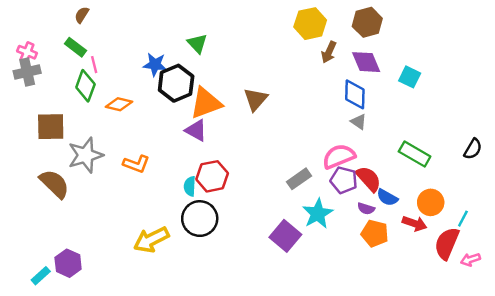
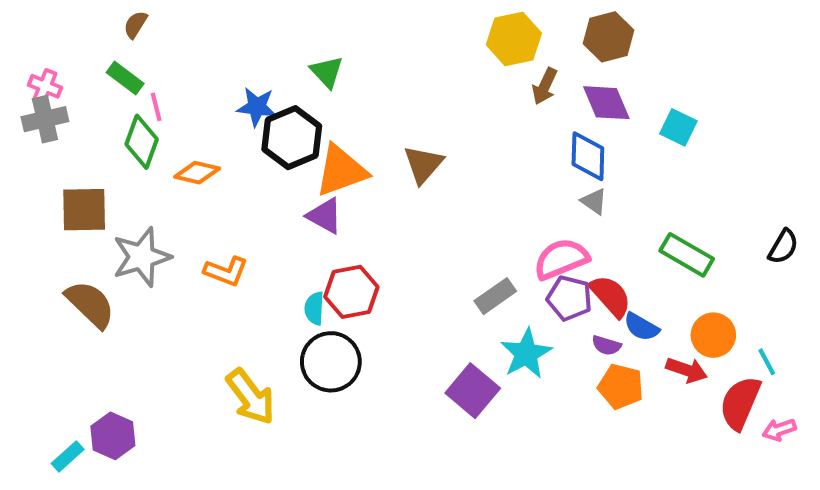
cyan line: (463, 219) -> (767, 362), turned -56
yellow arrow: (151, 240) -> (251, 397), turned -100

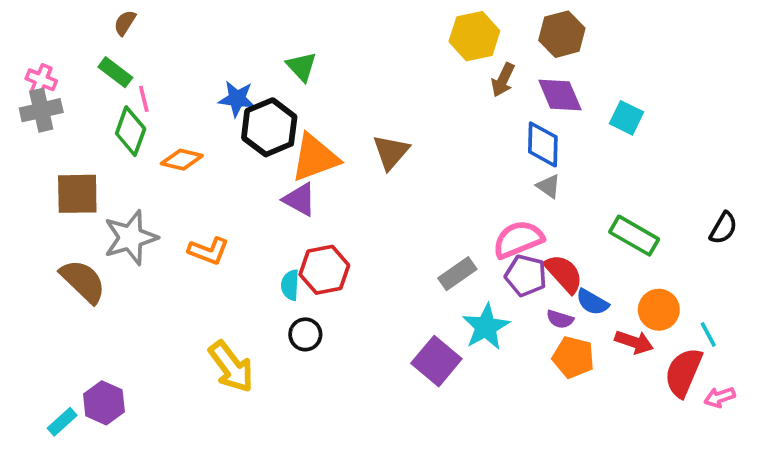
black circle: (331, 362) -> (305, 334), size x0.6

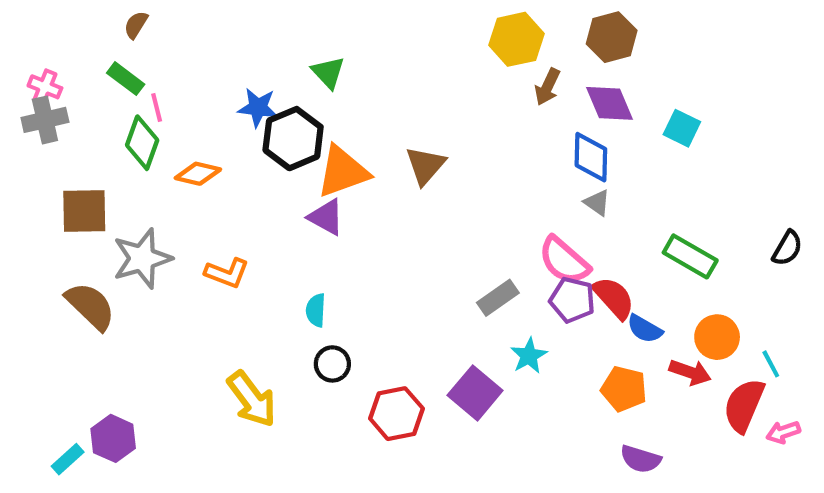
pink semicircle: (518, 239) -> (564, 261), turned -117
red hexagon: (324, 270) -> (396, 414), moved
purple semicircle: (560, 319) -> (641, 459), moved, size x1.4
cyan star: (486, 327) -> (529, 356), size x0.7

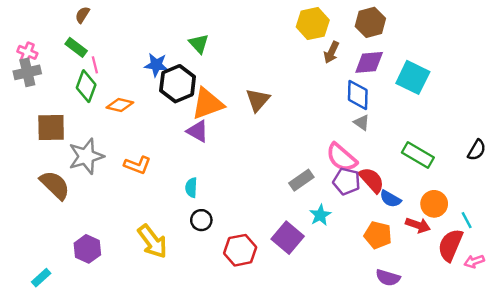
purple diamond: (610, 103) -> (369, 62), turned -72
cyan square: (682, 128) -> (413, 77), size x1.5
purple hexagon: (113, 438) -> (87, 249), moved

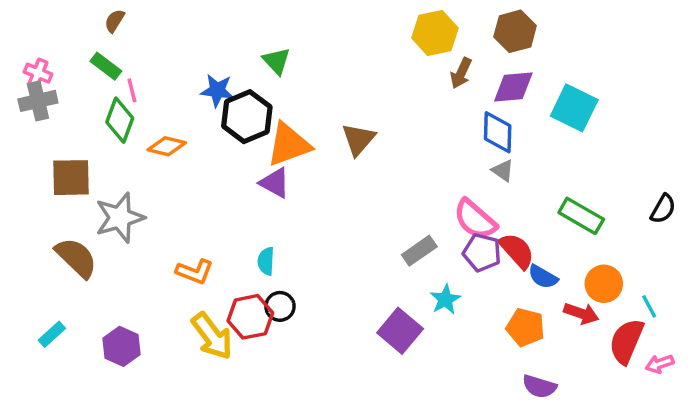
orange L-shape: (137, 165) -> (195, 272), moved
red hexagon: (240, 250) -> (250, 317), moved
cyan rectangle: (41, 278) -> (52, 334), moved

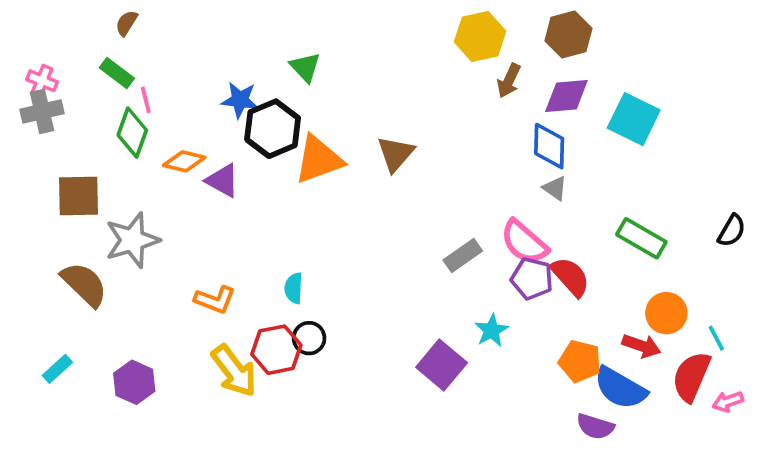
purple triangle: (275, 183) -> (223, 181), moved
gray rectangle: (419, 251) -> (463, 256), moved
blue semicircle: (543, 277) -> (620, 388), moved, size x1.6

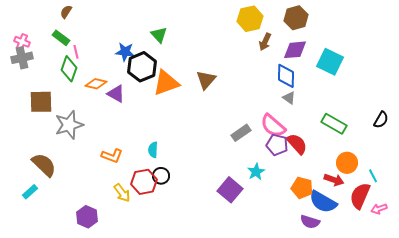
brown semicircle: (84, 284) -> (44, 165), moved
yellow arrow: (234, 371) -> (122, 193), size x0.7
purple hexagon: (134, 382) -> (87, 217), moved

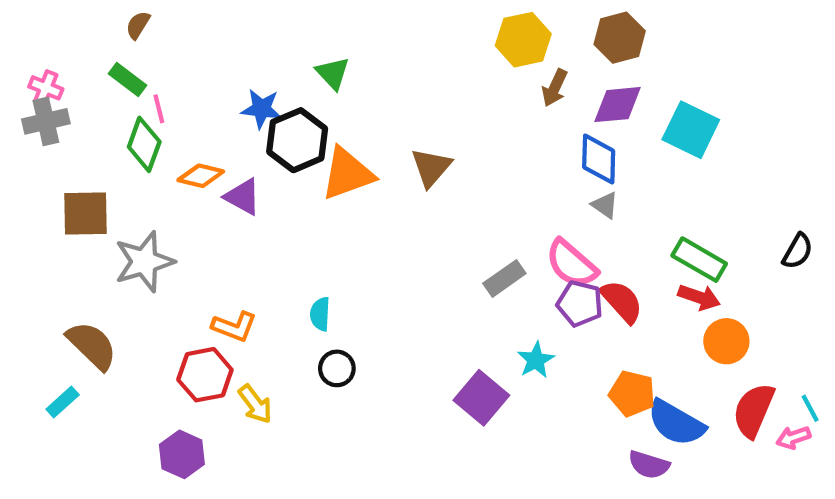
cyan line: (373, 176) -> (810, 408), moved
red arrow: (334, 180) -> (699, 297), moved
red hexagon: (144, 182) -> (205, 375), moved

